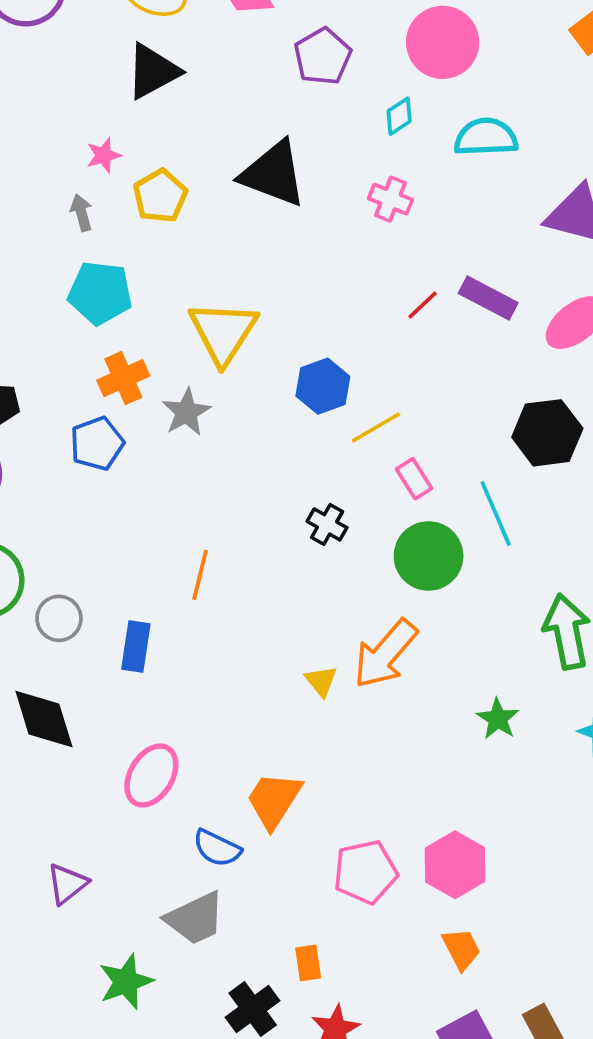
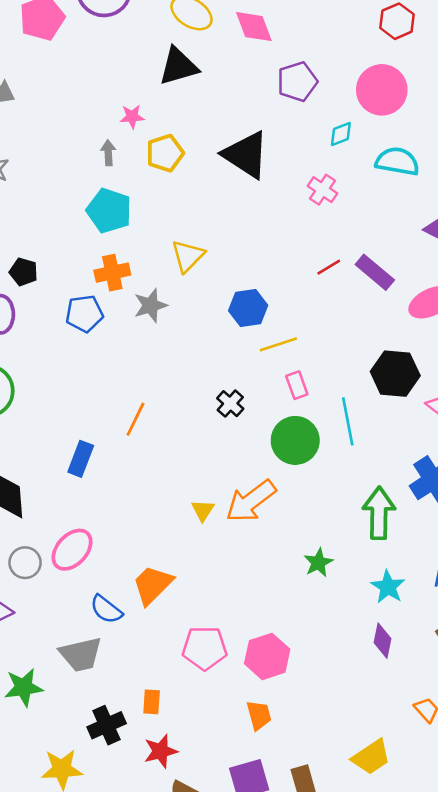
yellow triangle: (223, 332) -> (188, 256), size x0.7
gray circle: (59, 618) -> (25, 563), moved

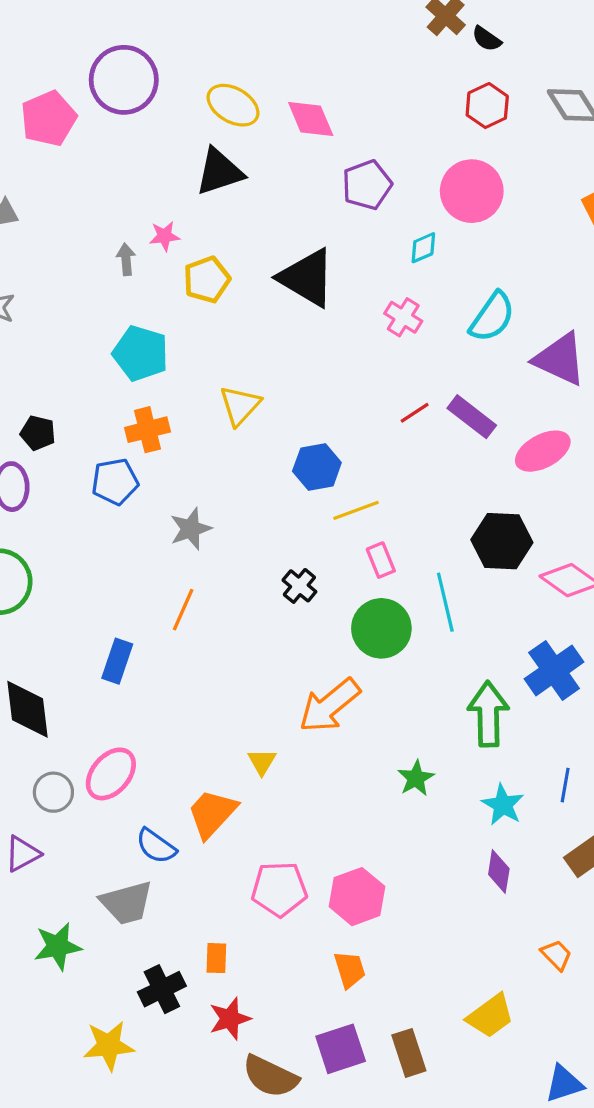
gray arrow: (108, 153) -> (126, 259), moved
cyan semicircle: (397, 161) -> (492, 317), moved, turned 117
gray star: (150, 305) -> (191, 529), moved
yellow triangle: (203, 510) -> (262, 762), moved

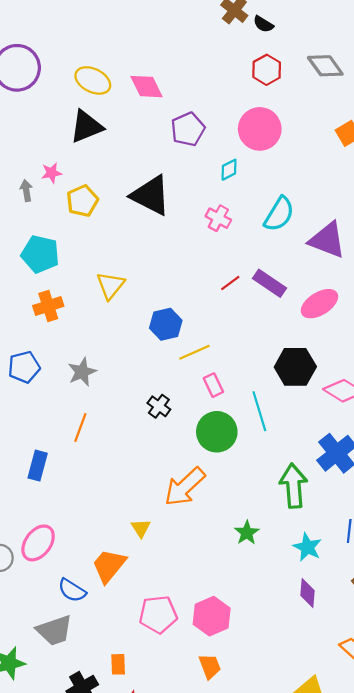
blue pentagon: (115, 482) -> (24, 367), moved

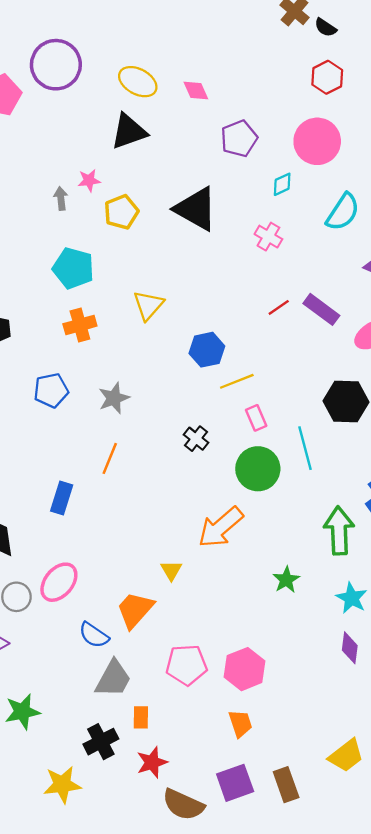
pink diamond: (147, 87) -> (196, 90), size x0.7
cyan semicircle: (279, 214) -> (343, 212), moved
gray trapezoid: (54, 630) -> (113, 679), moved, turned -45

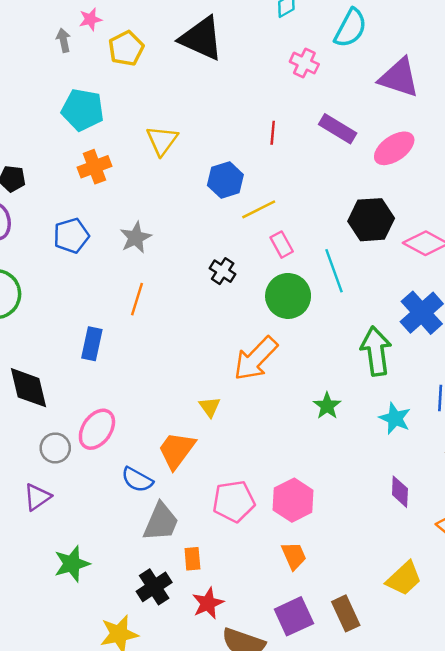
pink cross: (268, 237) -> (304, 63), moved
red line: (279, 307) -> (273, 133), moved, turned -45
purple diamond: (350, 648) -> (400, 492), moved

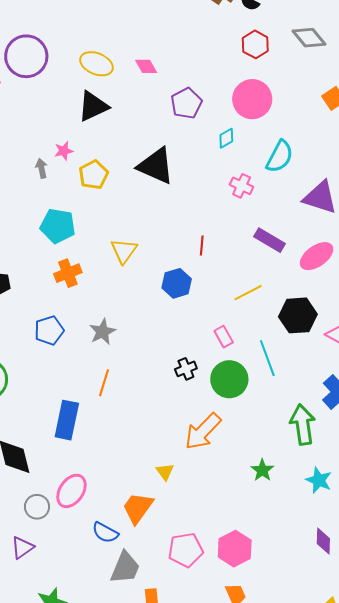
red line: (273, 133) -> (202, 245), moved
yellow line: (259, 209) -> (248, 293), moved
black cross: (223, 271) -> (186, 369), moved, turned 35
blue rectangle: (92, 344) -> (67, 420), size x1.4

